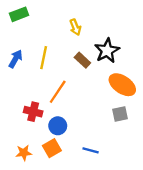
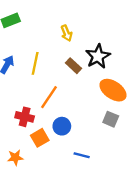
gray square: (120, 114) -> (111, 119), turned 35
blue circle: (58, 126) -> (62, 126), moved
orange square: (52, 148) -> (40, 138), moved

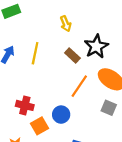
orange line: (49, 97) -> (79, 86), moved

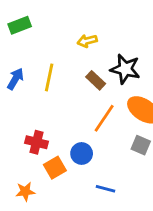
yellow arrow: (66, 24) -> (87, 41), turned 98
black star: (96, 46) -> (125, 69), turned -30

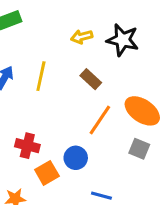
black star: (125, 69) -> (123, 40), moved

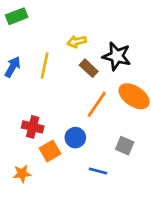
yellow arrow: (82, 37) -> (77, 42), moved
black star: (123, 40) -> (117, 56), moved
gray square: (139, 149) -> (125, 146), moved

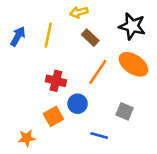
black star: (117, 56) -> (132, 26), moved
red cross: (33, 127) -> (56, 81), moved

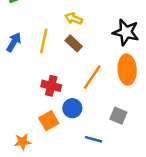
yellow arrow: (79, 12) -> (74, 19), turned 35
brown rectangle: (90, 38) -> (74, 43), moved
orange ellipse: (133, 64) -> (127, 70), turned 52

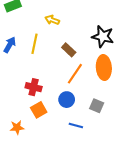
yellow arrow: (74, 19) -> (52, 20), moved
brown rectangle: (74, 43) -> (69, 50), moved
red cross: (51, 86) -> (34, 87), moved
blue circle: (72, 108) -> (67, 100), moved

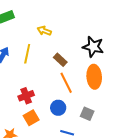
orange line: (75, 74) -> (66, 83), turned -60
red cross: (34, 87) -> (26, 96), turned -35

